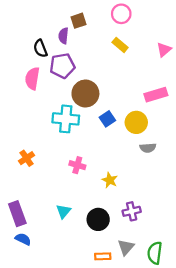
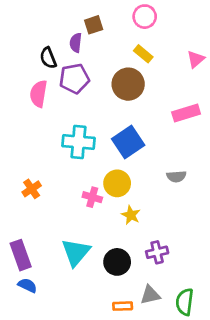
brown circle: (85, 93) -> (128, 84), moved
blue square: (107, 119) -> (128, 142), size x1.6
yellow circle: (136, 122) -> (117, 183), moved
cyan triangle: (63, 211) -> (76, 252), size x1.6
gray triangle: (126, 247) -> (150, 295), turned 36

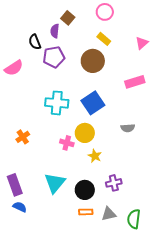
brown square: (94, 25) -> (68, 18), turned -32
pink semicircle: (39, 94) -> (14, 68), moved, turned -132
orange rectangle: (123, 306) -> (86, 212), moved

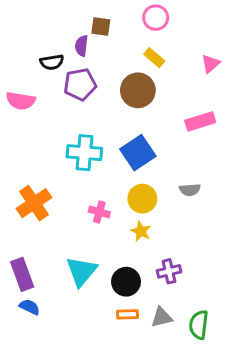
brown square: (68, 18) -> (101, 27), turned -32
black semicircle: (35, 42) -> (52, 62), turned -77
pink semicircle: (14, 68) -> (21, 101), turned 42
yellow circle: (85, 133) -> (142, 199), moved
orange cross: (23, 137) -> (34, 203), size x1.6

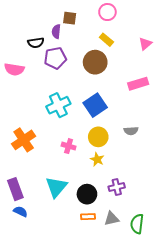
cyan cross: (84, 153) -> (58, 105), turned -30

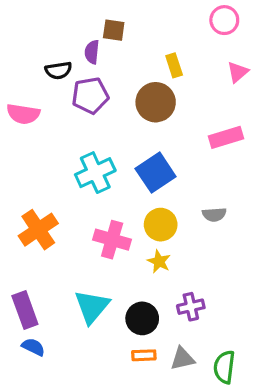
pink circle: (107, 12) -> (224, 20), moved
yellow rectangle: (106, 40) -> (174, 65), turned 32
pink cross: (69, 146) -> (112, 240), size x1.5

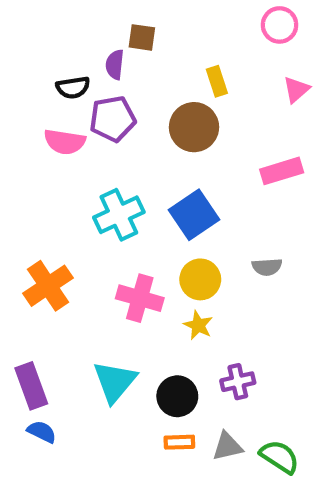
pink semicircle: (23, 114) -> (65, 142), moved
green semicircle: (224, 367) -> (280, 457), turned 116

